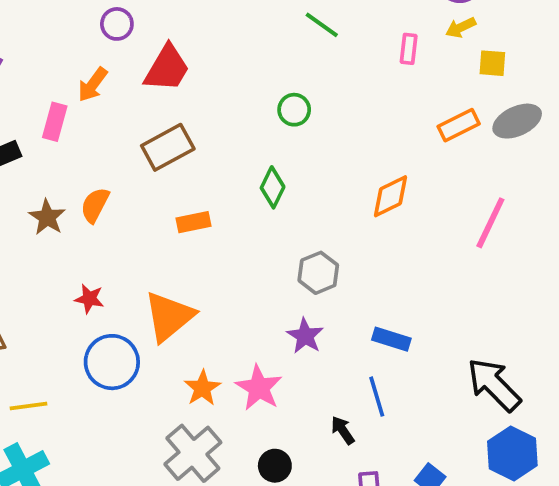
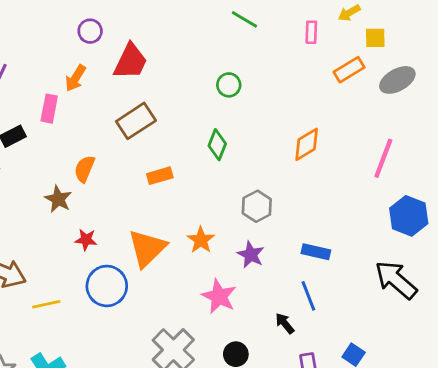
orange rectangle: (459, 125) -> (349, 70), moved
brown star: (47, 217) -> (58, 199), moved
orange star: (202, 388) -> (201, 240), moved
yellow line: (28, 406) -> (46, 304), moved
blue hexagon: (512, 453) -> (409, 216), moved

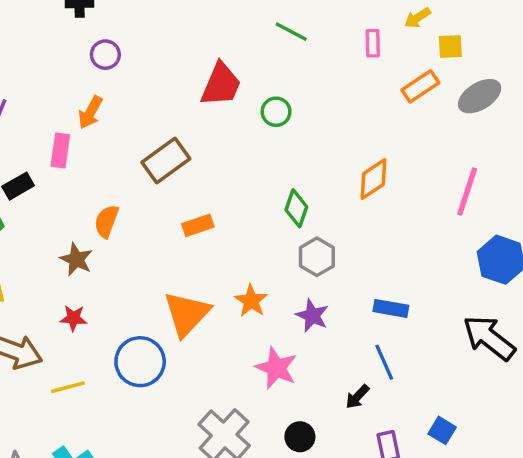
red trapezoid: (130, 61) -> (221, 85), moved
green diamond: (217, 145) -> (296, 208), moved
red star: (86, 240) -> (73, 318), moved
black arrow: (285, 323) -> (357, 397), turned -95

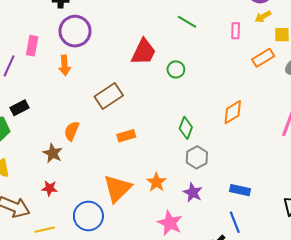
purple circle: (105, 55) -> (75, 31), size x1.8
orange arrow: (90, 112) -> (65, 65), turned -36
pink rectangle: (60, 150) -> (32, 46), moved

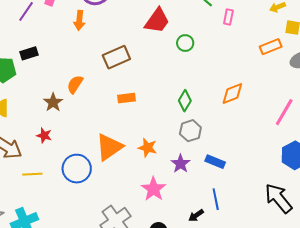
pink rectangle: (236, 31) -> (228, 17), moved
orange star: (156, 182) -> (148, 148), turned -30
blue rectangle: (240, 190) -> (215, 162), moved

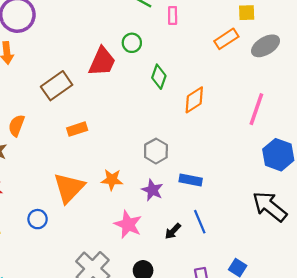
red trapezoid: (157, 21) -> (102, 62), moved
green circle: (185, 43) -> (132, 43), moved
green diamond: (185, 101) -> (159, 77), moved
blue circle: (77, 169) -> (38, 219), size x0.6
black arrow: (196, 215) -> (173, 231), moved

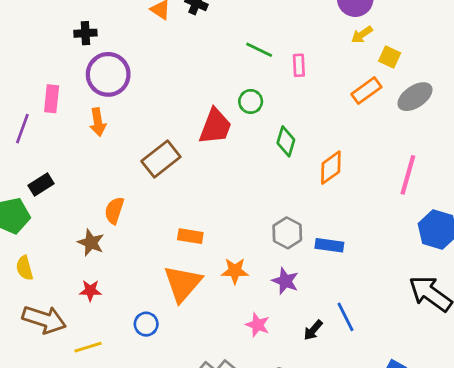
yellow square: (247, 13) -> (390, 57), turned 30
orange rectangle: (77, 129) -> (190, 236), moved, turned 30
blue rectangle: (191, 180) -> (329, 245), moved
pink star: (128, 224) -> (258, 325), size x0.7

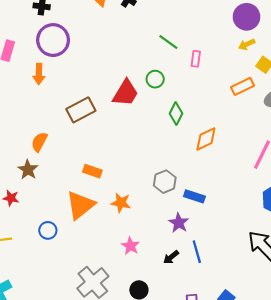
brown star: (91, 243) -> (28, 170), moved
purple star: (285, 281) -> (179, 223), moved

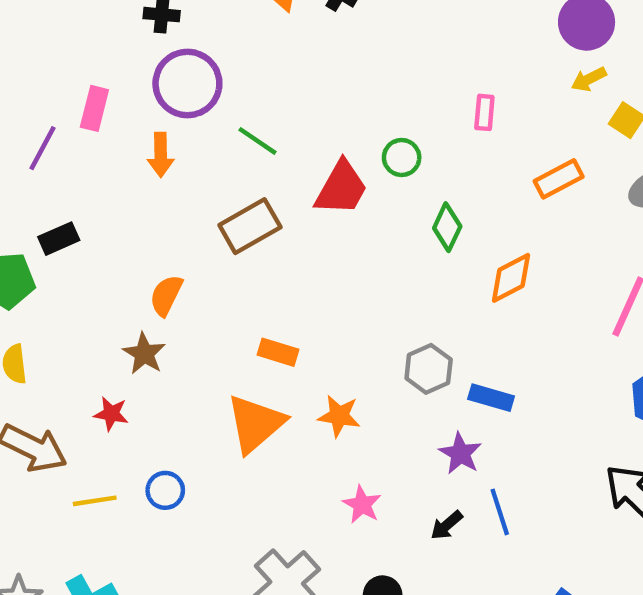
green line: (168, 42) -> (258, 141), moved
orange rectangle: (243, 86) -> (559, 179), moved
blue circle: (48, 230) -> (165, 490), moved

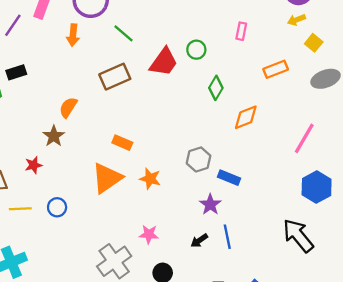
red star: (111, 414) -> (34, 165), turned -30
pink star: (362, 504) -> (149, 234), moved, turned -30

